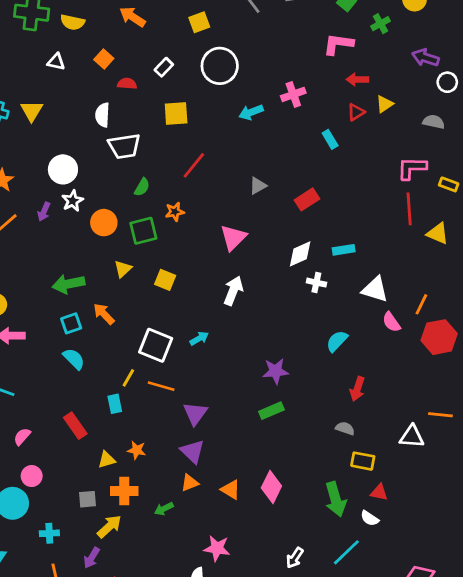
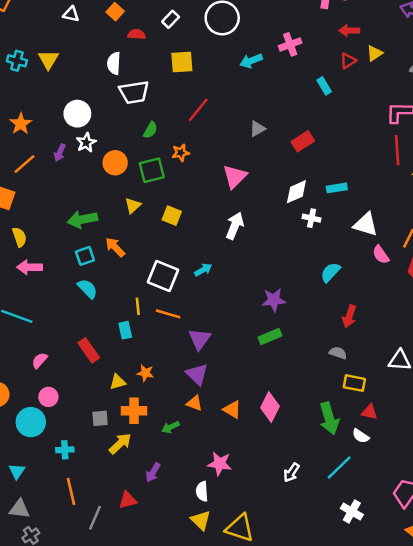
yellow line: (128, 378) -> (138, 306), turned -36
orange triangle: (190, 483) -> (194, 403), turned 42
purple arrow: (92, 558) -> (153, 472), moved

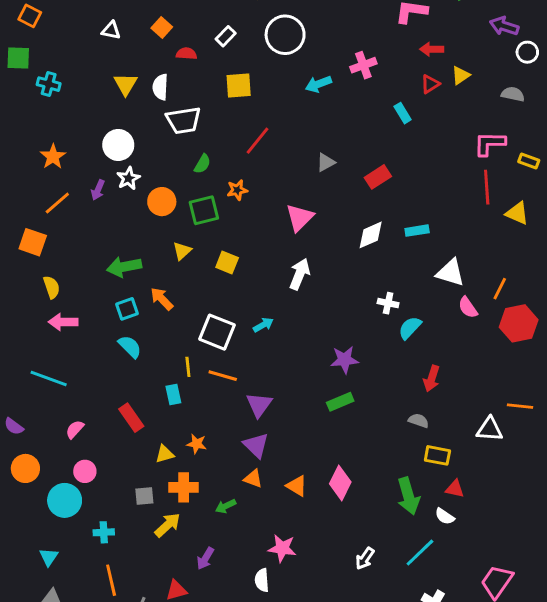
yellow triangle: (48, 60) -> (126, 84), moved
white cross: (312, 218) -> (388, 303), moved

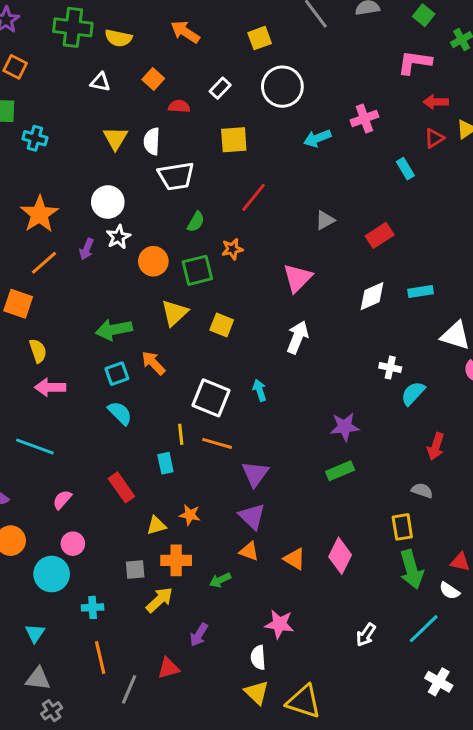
orange star: (53, 157) -> (39, 214), size x1.4
yellow triangle: (182, 251) -> (175, 313), size x1.4
cyan arrow: (263, 325) -> (260, 390), turned -78
yellow rectangle: (437, 455) -> (402, 527), moved, turned 70

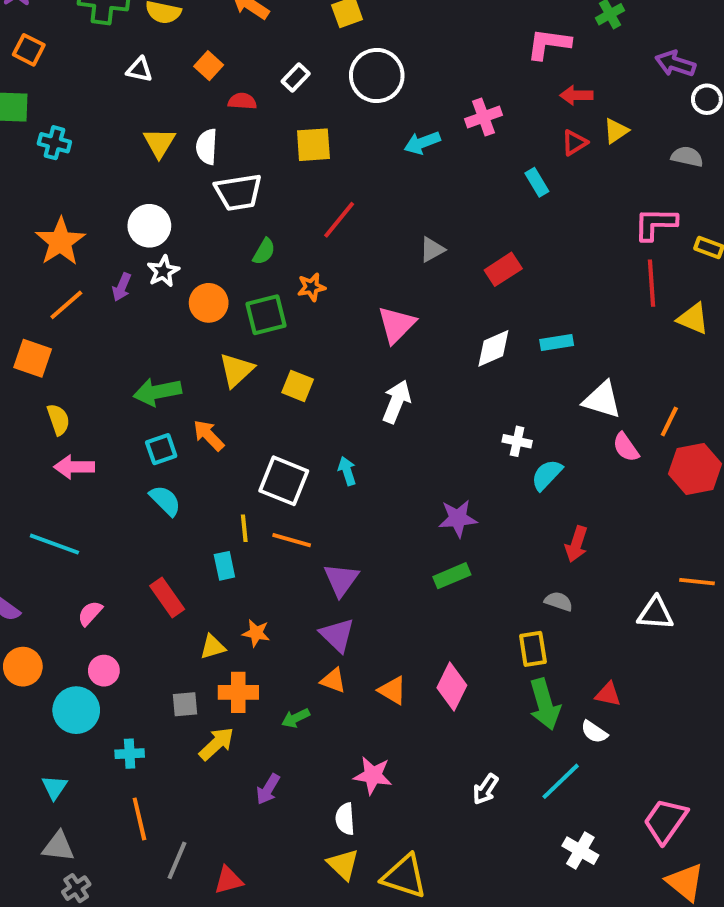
red triangle: (169, 668) -> (228, 880), moved

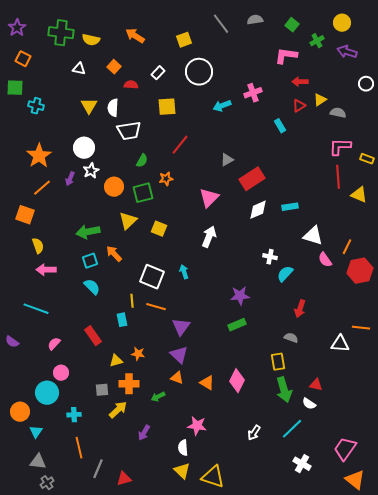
purple arrow: (675, 64) -> (347, 52), moved
gray semicircle: (687, 157) -> (338, 113), moved
red rectangle: (503, 269) -> (252, 179), moved, size x1.4
orange circle: (23, 667) -> (20, 412), moved

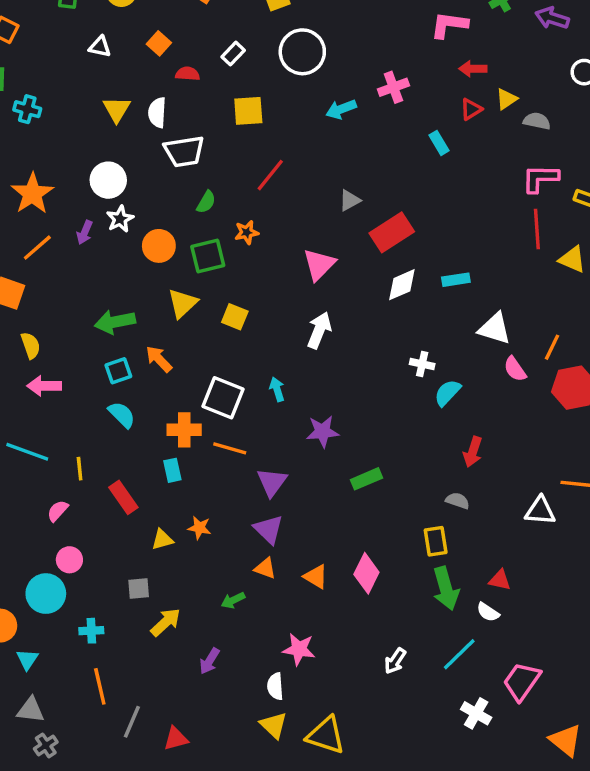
purple star: (240, 296) -> (323, 432), moved
yellow line: (132, 301) -> (80, 469), moved
orange cross: (129, 384) -> (184, 430), moved
pink trapezoid: (345, 449) -> (522, 681), moved

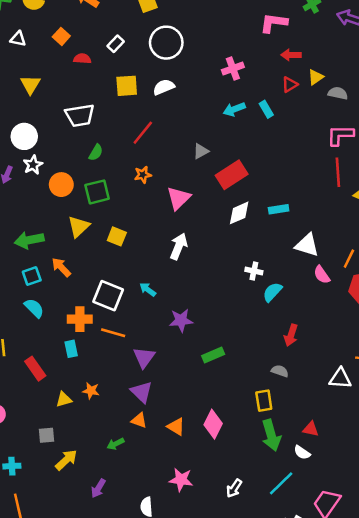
cyan arrow: (341, 109) -> (234, 109), moved
white semicircle: (157, 113) -> (164, 87), moved, turned 65
orange star: (247, 232) -> (143, 175), moved
cyan arrow: (277, 389) -> (148, 290), turned -35
pink star: (299, 649) -> (181, 480), moved

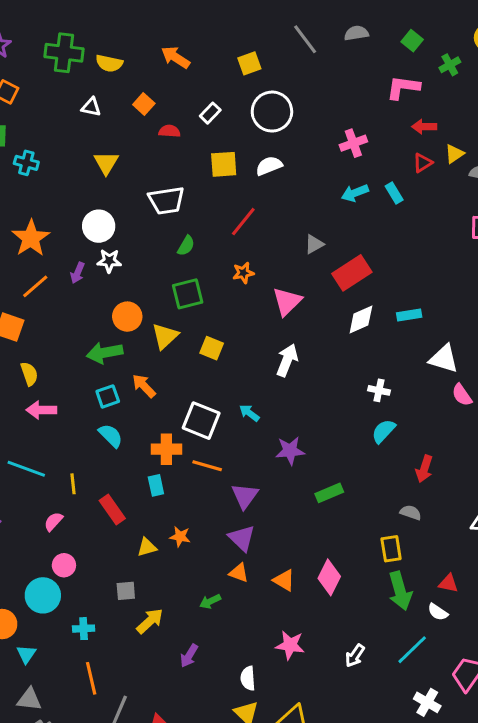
white star: (33, 165) -> (109, 261), turned 30
orange circle: (61, 185) -> (127, 317), moved
cyan semicircle: (272, 292) -> (384, 431), moved

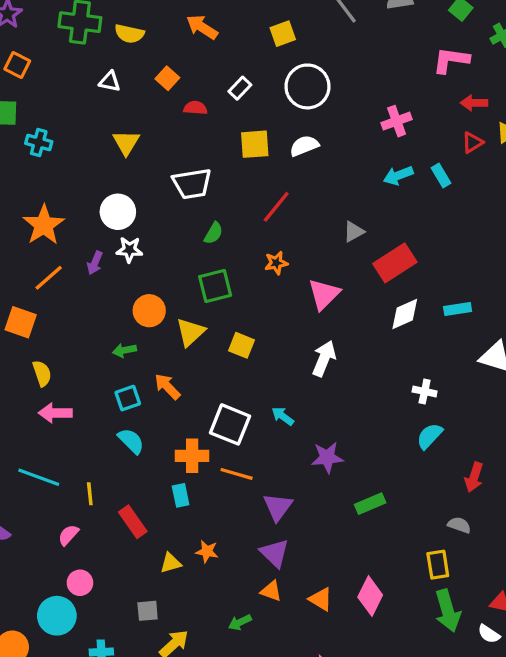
green arrow: (105, 353) -> (124, 350), size x0.6

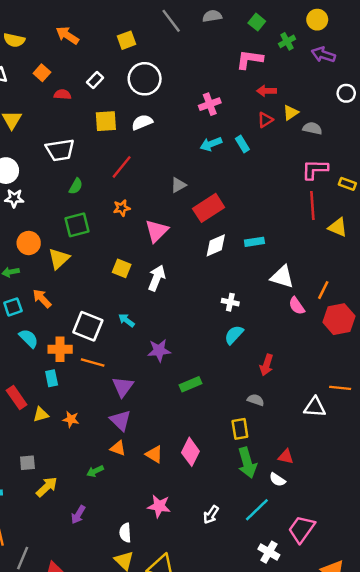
yellow square: (242, 345) -> (122, 268), moved
cyan semicircle: (131, 441) -> (29, 338), moved
yellow triangle: (171, 563) -> (41, 414), moved

